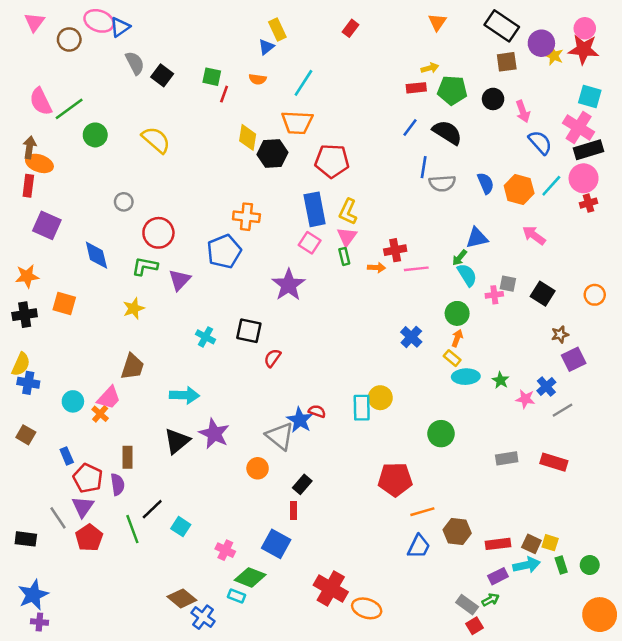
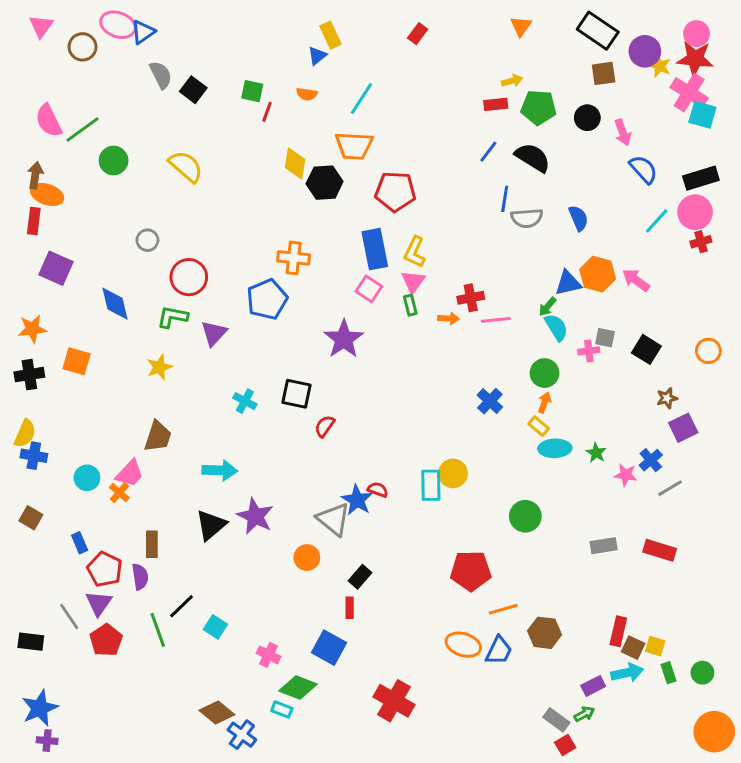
pink cross: (579, 127) -> (689, 93), moved
orange hexagon: (519, 189) -> (598, 274), moved
red rectangle: (498, 544) -> (618, 631), moved, turned -70
orange ellipse: (367, 608) -> (463, 645), moved

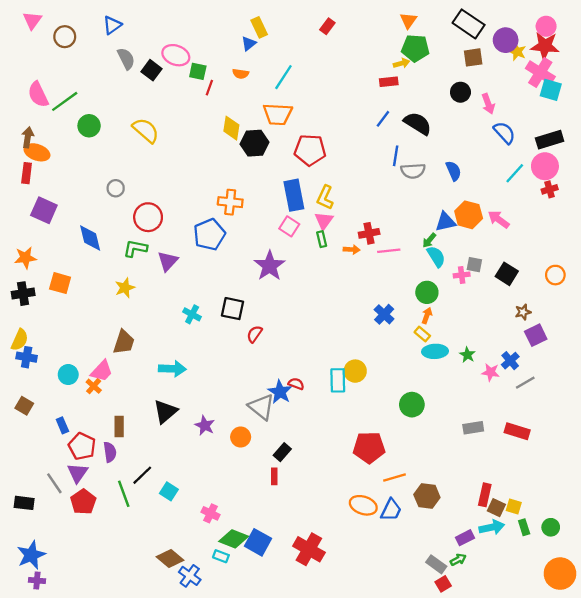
pink ellipse: (118, 25) -> (176, 55), moved
green pentagon: (539, 107) -> (415, 48), moved
purple star: (255, 516) -> (205, 425), moved, size x0.7
blue square: (329, 648) -> (258, 542), moved

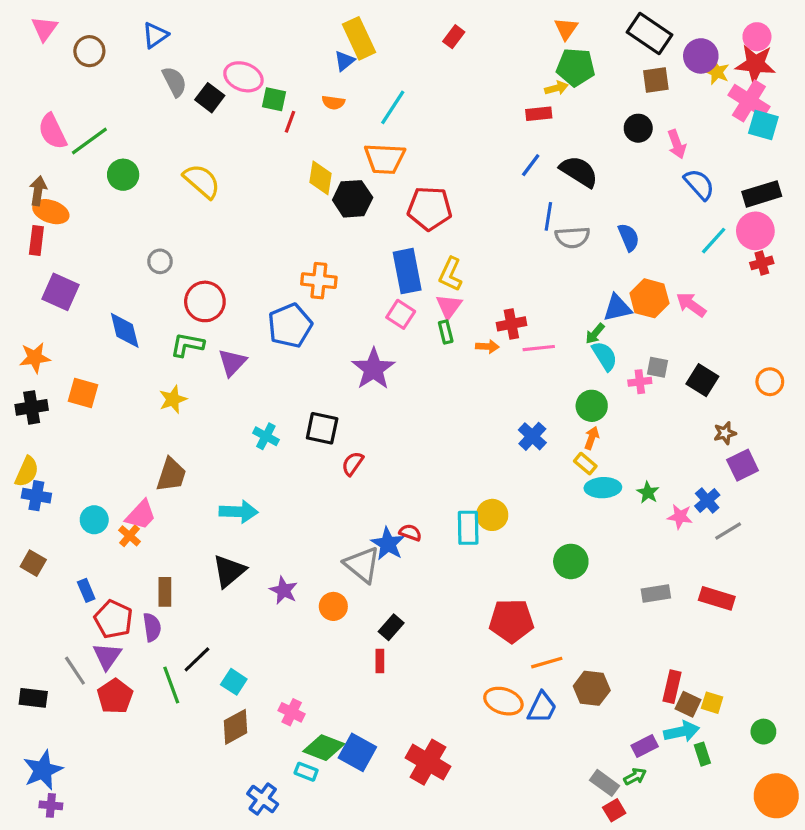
yellow rectangle: (259, 27) -> (359, 38), size x1.4
green rectangle: (524, 527) -> (702, 754), moved
brown diamond: (170, 559) -> (235, 727), moved, turned -68

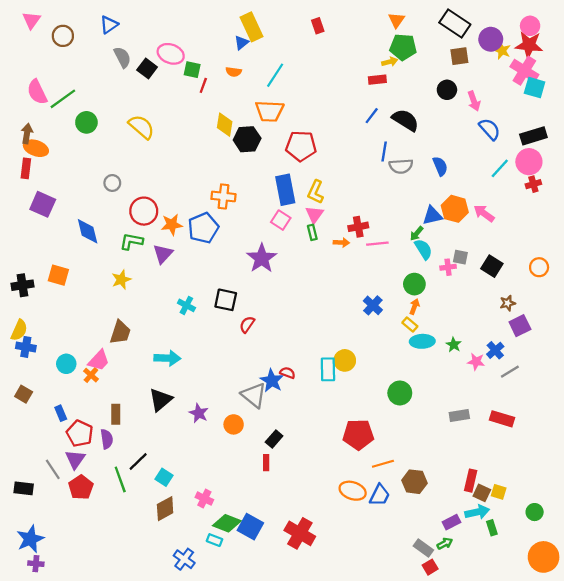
red rectangle: (454, 37) -> (318, 26), turned -56
orange star: (35, 358) -> (172, 225), moved

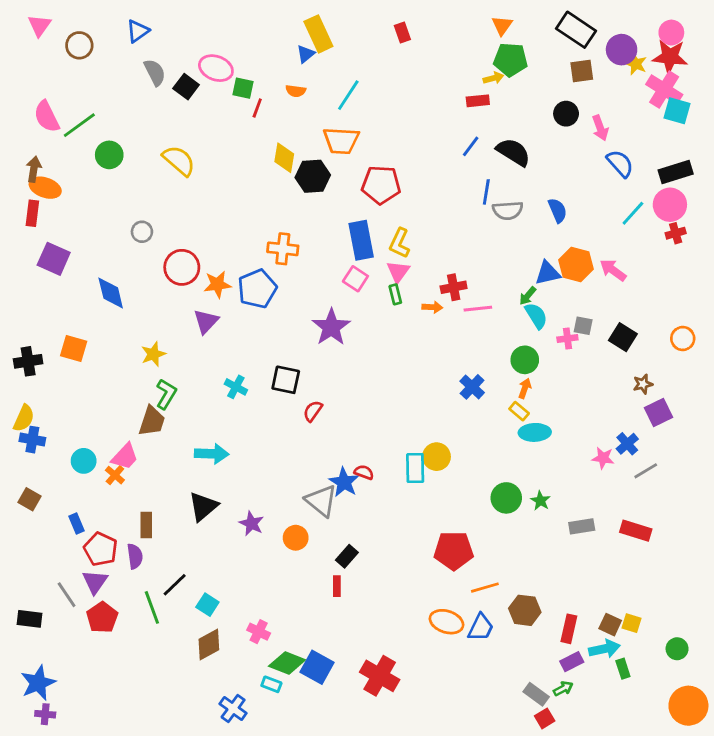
green L-shape: (131, 241) -> (166, 394), moved, turned 110
green star: (454, 345) -> (540, 501), moved
red rectangle: (471, 481) -> (569, 629), moved

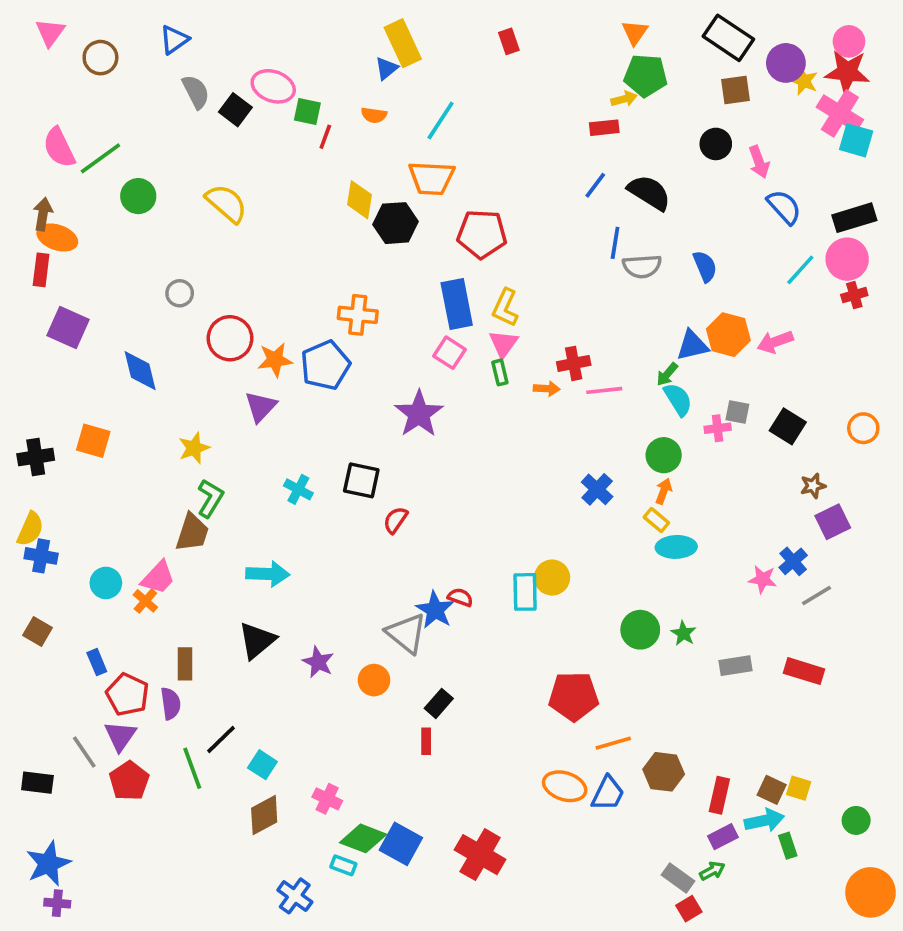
pink arrow: (613, 270) -> (775, 342), turned -56

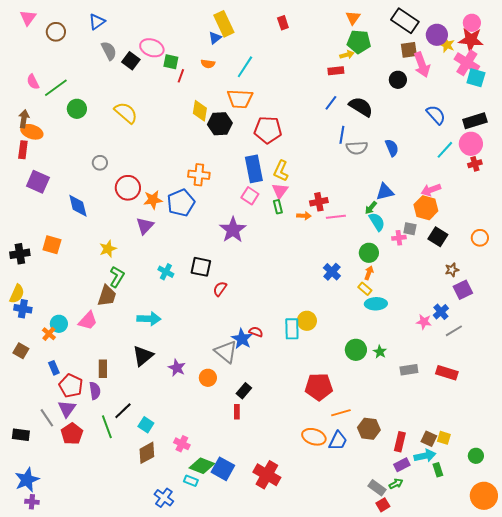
pink semicircle: (59, 148) -> (33, 82), size x0.7
pink arrow: (759, 162) -> (422, 65), moved, size x1.4
orange hexagon: (728, 335) -> (426, 208), moved
orange cross: (145, 601) -> (49, 334), moved

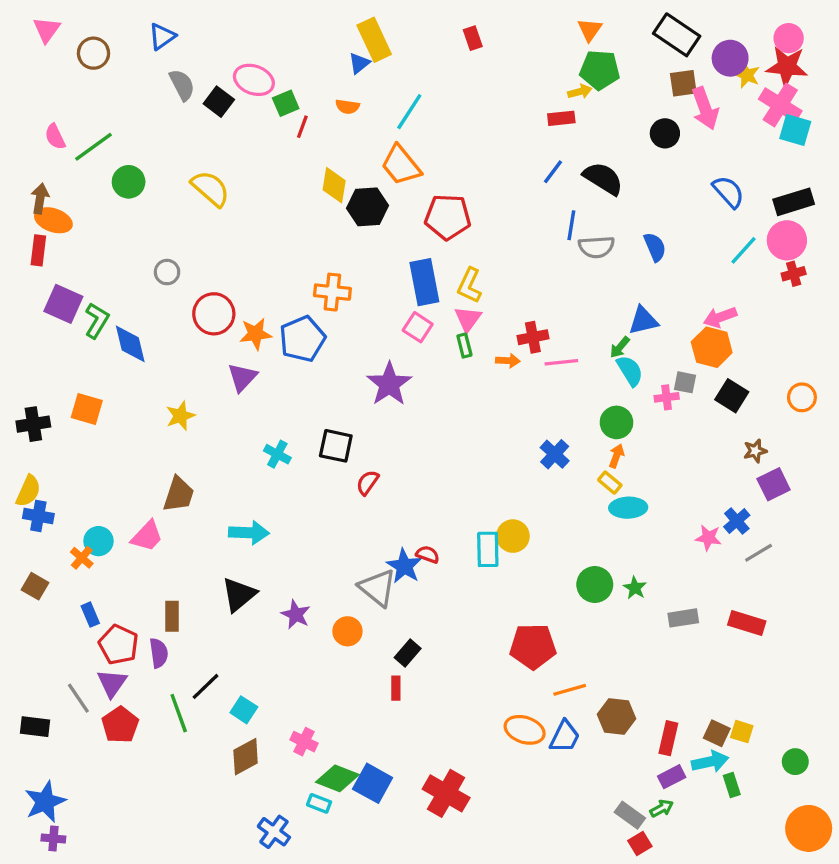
green square: (171, 62) -> (286, 103), turned -35
orange trapezoid: (240, 99) -> (401, 165), turned 48
green L-shape: (117, 277) -> (97, 321), moved

